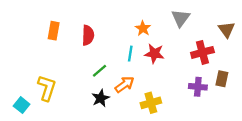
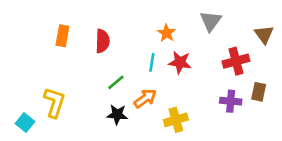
black star: (101, 98) -> (117, 114), turned 30

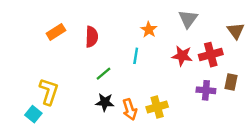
orange rectangle: (62, 36) -> (56, 32), turned 48
red star: (180, 62) -> (182, 56), moved
orange arrow: (145, 98) -> (130, 109), moved, turned 108
cyan square: (25, 122) -> (33, 114), moved

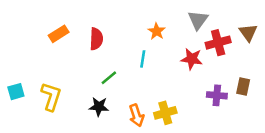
red cross: (211, 55) -> (218, 43), moved
black star: (105, 102) -> (99, 107), moved
cyan square: (33, 114) -> (16, 92), moved, turned 35

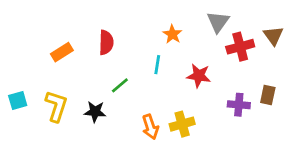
orange rectangle: (59, 34) -> (62, 52), moved
red star: (192, 59) -> (199, 76), moved
black star: (99, 107) -> (95, 112), moved

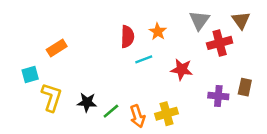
brown triangle: (273, 36) -> (241, 20), moved
red semicircle: (106, 43) -> (127, 37), moved
cyan line: (157, 65) -> (144, 59), turned 60
green line: (120, 85) -> (111, 111), moved
cyan square: (18, 101) -> (30, 75), moved

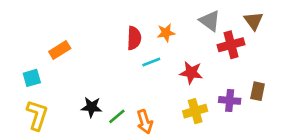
gray triangle: (199, 20) -> (210, 21), turned -30
orange star: (158, 32) -> (166, 33), turned 30
yellow L-shape: (52, 97) -> (37, 115), moved
yellow cross: (167, 114) -> (195, 111), moved

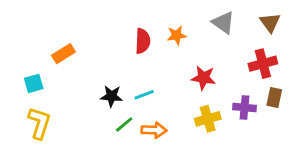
red cross: (231, 45) -> (263, 64), moved
cyan line: (151, 62) -> (144, 95), moved
black star: (92, 107) -> (112, 96), moved
orange arrow: (145, 122) -> (154, 130), turned -70

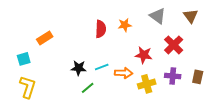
red cross: (263, 64) -> (174, 45), moved, turned -30
brown rectangle: (274, 98) -> (198, 77), moved
orange arrow: (154, 130) -> (124, 73), moved

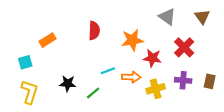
orange star: (125, 25) -> (132, 40), moved, size x1.5
red semicircle: (101, 29) -> (94, 31), moved
black star: (79, 68) -> (68, 83), moved

